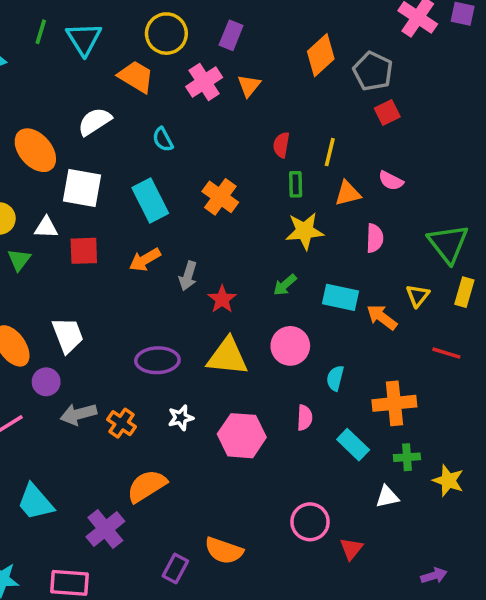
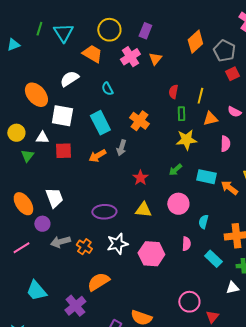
gray arrow: (188, 276) -> (121, 148), moved
yellow triangle: (227, 357) -> (143, 210), size x0.7
white star: (181, 418) -> (117, 244), size x1.5

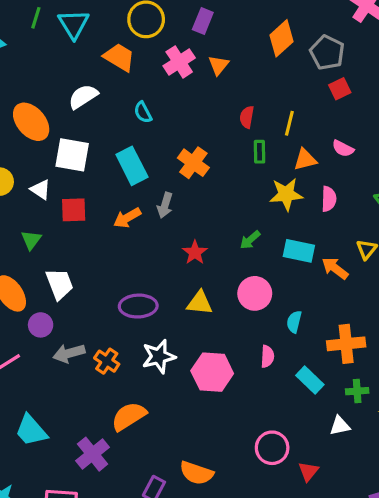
white triangle: (42, 138) -> (41, 189), turned 32
yellow star: (186, 140) -> (286, 194), moved
green triangle: (27, 156) -> (31, 240), moved

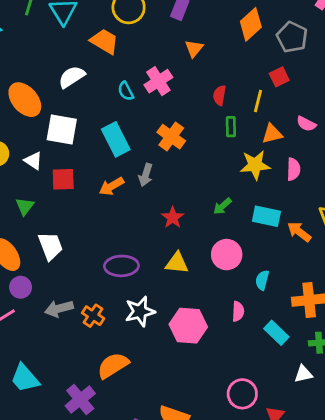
pink cross: (179, 62) -> (158, 81), moved
red square: (340, 89) -> (279, 77), moved
purple circle: (41, 325) -> (21, 287), moved

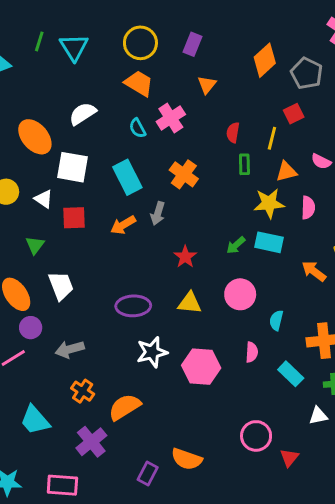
orange trapezoid: (104, 41) -> (139, 83), moved
cyan rectangle: (266, 216) -> (269, 242), moved
orange cross: (93, 316) -> (83, 391), moved

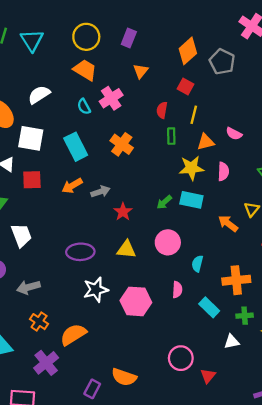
red square: (294, 114) -> (186, 86), moved, turned -35
gray arrow: (158, 213) -> (100, 192), moved, turned -126

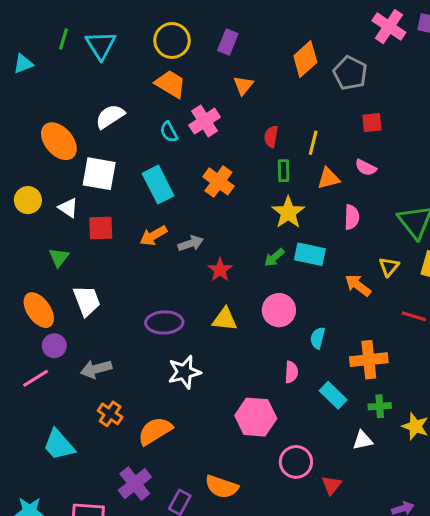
red square: (186, 86) -> (372, 123), moved, turned -35
yellow star: (191, 168) -> (288, 212), moved, turned -30
pink hexagon: (136, 301) -> (256, 417), moved
purple cross: (46, 363) -> (135, 484), moved

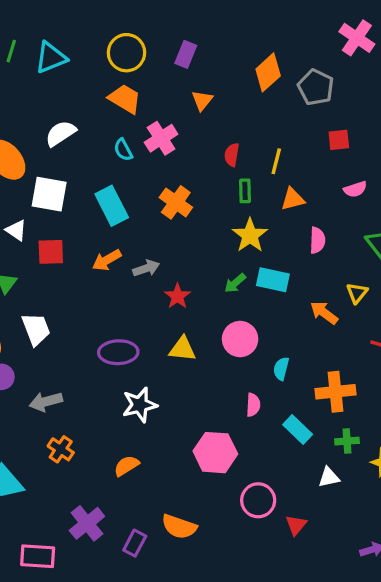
cyan triangle: (101, 45) -> (51, 58), turned 40
pink semicircle: (366, 168) -> (355, 189), moved, turned -45
orange semicircle: (155, 431) -> (126, 466), moved, size x0.7

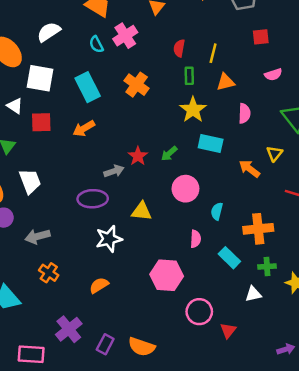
gray arrow: (146, 268) -> (114, 171), moved
green arrow: (235, 283) -> (169, 154), moved
yellow triangle: (182, 349) -> (142, 211), moved
orange semicircle: (179, 527) -> (142, 347), moved

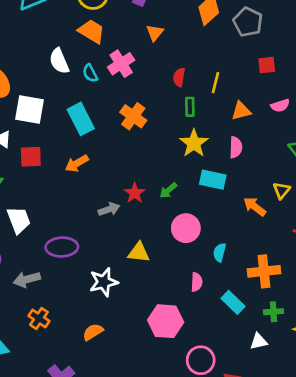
white semicircle: (49, 32) -> (59, 61), moved, turned -80
orange triangle: (226, 82) -> (241, 111), moved
pink semicircle: (244, 113) -> (236, 147), moved
purple ellipse: (93, 199) -> (62, 247), moved

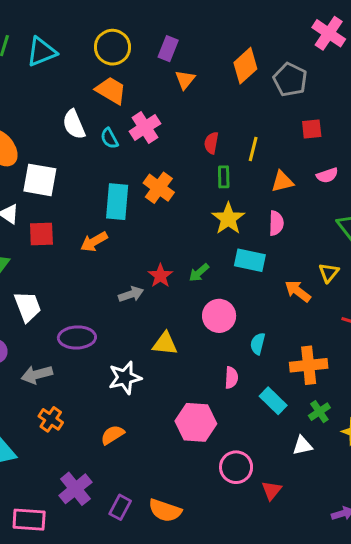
orange triangle: (155, 33) -> (185, 80), moved
cyan rectangle: (81, 119) -> (117, 202), moved, turned 32
green cross: (273, 312) -> (319, 412), turned -30

